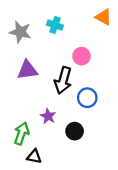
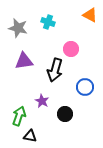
blue circle: (87, 98) -> (85, 87), moved

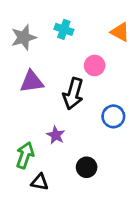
orange triangle: (90, 15) -> (120, 32), moved
gray star: (18, 28) -> (24, 37), turned -30
black circle: (65, 114) -> (87, 167), moved

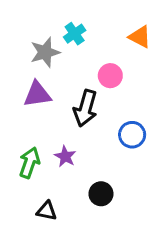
cyan cross: (64, 29) -> (75, 34), turned 36
gray star: (24, 37) -> (45, 52), moved
green arrow: (25, 155) -> (29, 163), moved

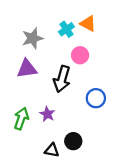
cyan cross: (75, 34) -> (66, 29), moved
orange triangle: (140, 37) -> (88, 24), moved
black triangle: (47, 211) -> (52, 150), moved

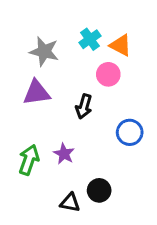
orange triangle: (88, 24) -> (120, 45), moved
gray star: (33, 38) -> (44, 51), turned 30
black arrow: (62, 79) -> (84, 106), size x0.7

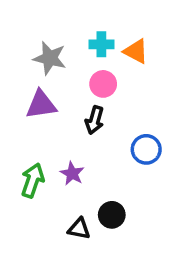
cyan cross: (90, 39) -> (101, 44), turned 35
pink circle: (108, 74) -> (103, 84), moved

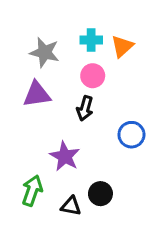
orange triangle: (136, 51) -> (122, 46), turned 50
purple star: (72, 173) -> (65, 156), size x1.4
green arrow: (33, 180) -> (32, 191), moved

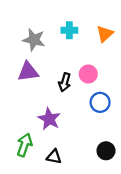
orange triangle: (122, 46) -> (105, 34), moved
pink circle: (93, 76) -> (88, 74), moved
black circle: (100, 194) -> (106, 151), moved

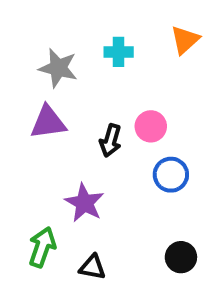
orange triangle: (105, 34) -> (185, 40), moved

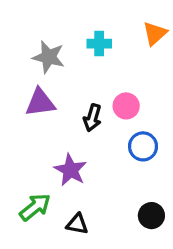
green arrow: (42, 247) -> (35, 207), turned 32

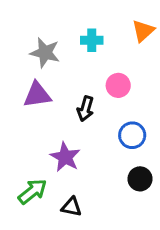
pink circle: (126, 106) -> (118, 85), moved
black circle: (151, 216) -> (140, 179), moved

